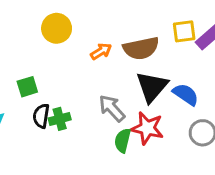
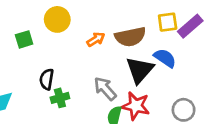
green square: (27, 87) -> (24, 39), moved
blue semicircle: (186, 94) -> (165, 58), moved
black semicircle: (41, 116) -> (47, 79), moved

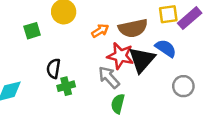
red star: (136, 106) -> (120, 56), moved
gray circle: (184, 110) -> (183, 86), moved

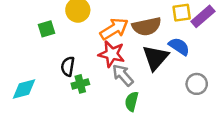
orange arrow: (100, 31) -> (114, 29), size x1.6
red star: (120, 56) -> (112, 54), moved

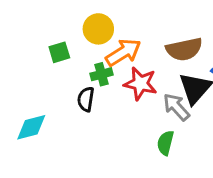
orange arrow: (114, 29) -> (123, 52), moved
gray arrow: (123, 75) -> (176, 107), moved
green cross: (80, 84) -> (101, 74), moved

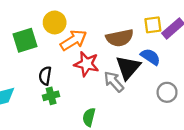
green square: (59, 52) -> (25, 40), size x1.5
green cross: (101, 74) -> (51, 96), moved
green semicircle: (165, 143) -> (89, 117), moved

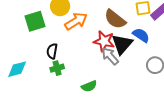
brown semicircle: (120, 38) -> (115, 19), turned 50
red star: (87, 64) -> (104, 41), moved
green semicircle: (89, 117) -> (89, 86), turned -126

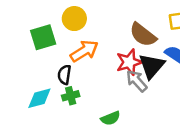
orange arrow: (76, 21) -> (84, 51), moved
red star: (104, 41) -> (129, 62), turned -30
cyan diamond: (17, 69) -> (39, 98), moved

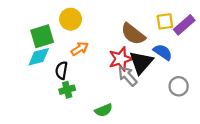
orange arrow: (84, 51) -> (80, 49), size x0.7
cyan diamond: (39, 98) -> (39, 57), moved

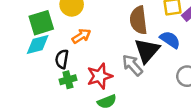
brown semicircle: (133, 34) -> (138, 20), turned 45
red star: (121, 59) -> (100, 76), moved

